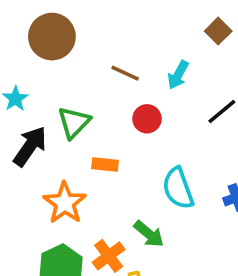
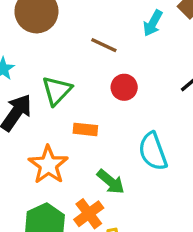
cyan arrow: (178, 75) -> (153, 23), moved
green arrow: (149, 234) -> (111, 182), moved

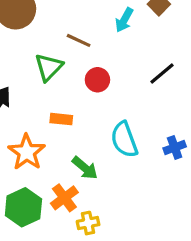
green triangle: (57, 91) -> (49, 67), moved

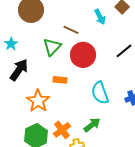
cyan arrow: (124, 20) -> (100, 17), turned -56
red circle: (97, 80) -> (83, 55), size x1.6
green arrow: (85, 168) -> (92, 125), moved, turned -78

